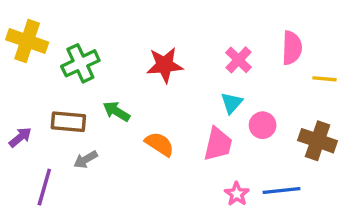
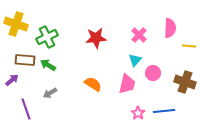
green arrow: (117, 111) -> (48, 65), moved
brown rectangle: (68, 122) -> (25, 60), moved
purple line: (44, 187) -> (26, 109), turned -35

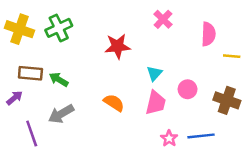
pink cross: (139, 35) -> (163, 19), moved
green cross: (47, 37) -> (59, 28), moved
cyan triangle: (135, 60) -> (154, 73), moved
gray arrow: (50, 93) -> (61, 114), size x1.5

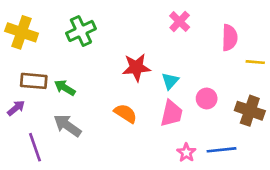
green cross: (59, 28) -> (81, 31), moved
red star: (118, 46) -> (136, 67), moved
gray arrow: (61, 114) -> (67, 126), turned 65

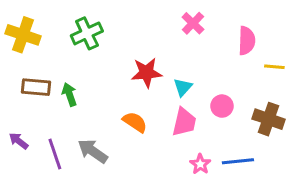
green arrow: (65, 88) -> (69, 94), turned 40
purple arrow: (16, 108) -> (19, 141), moved, turned -102
gray arrow: (67, 126) -> (93, 151), moved
purple line: (35, 147) -> (55, 154), moved

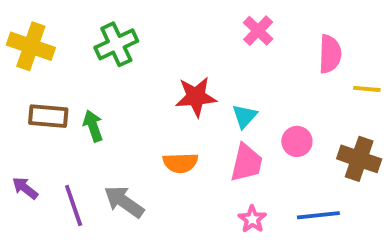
orange semicircle: (135, 122) -> (180, 163), turned 145
pink star: (200, 164) -> (252, 219), moved

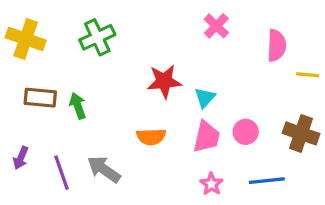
pink circle: (297, 141) -> (246, 132), moved
purple arrow: (25, 188) -> (21, 158), turned -105

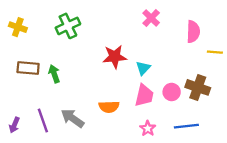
yellow cross: (26, 39) -> (18, 27), size x0.7
brown cross: (301, 133) -> (198, 87), moved
orange semicircle: (151, 137) -> (109, 107), moved
purple arrow: (21, 158) -> (14, 125), moved

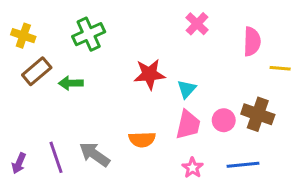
brown rectangle: (28, 68) -> (37, 71), moved, turned -45
green arrow: (54, 74) -> (71, 83), moved, turned -72

